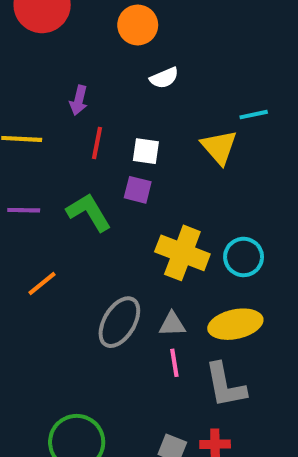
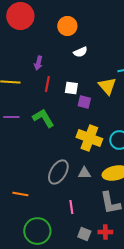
purple square: (138, 190) -> (84, 102), moved
orange line: (42, 283) -> (20, 194), moved, turned 49
pink line: (174, 363) -> (71, 207), moved

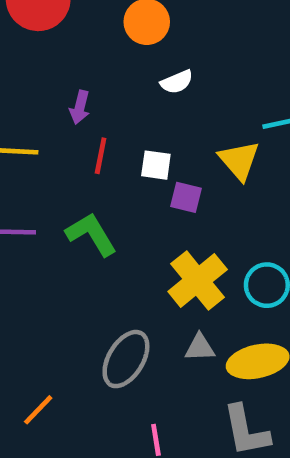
yellow cross: (89, 138) -> (198, 281), turned 30
gray triangle: (84, 173) -> (200, 347), moved
orange line: (20, 194) -> (38, 410), turned -56

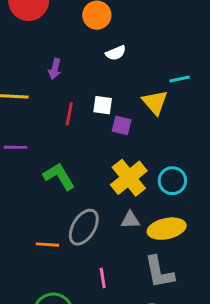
red line: (101, 156) -> (69, 114), moved
green L-shape: (91, 234) -> (59, 176), moved
orange line: (38, 410) -> (47, 245), moved, turned 50

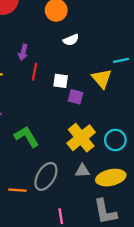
red line: (69, 114) -> (35, 72), moved

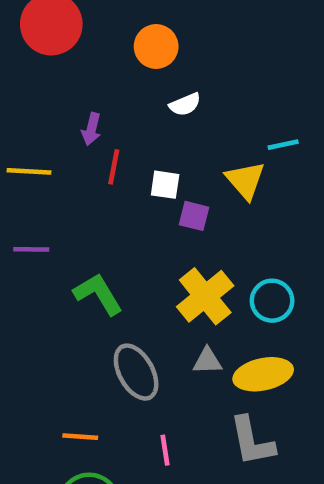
gray ellipse: (46, 176) -> (136, 372), turned -60
orange line: (17, 190) -> (80, 437), moved

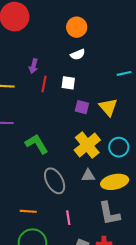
orange circle: (156, 46) -> (77, 27), moved
yellow triangle: (245, 180) -> (108, 107), moved
white square: (165, 185) -> (68, 83), moved

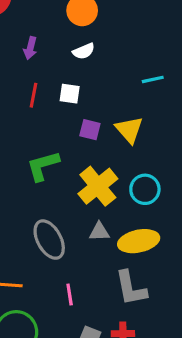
purple arrow: (34, 66) -> (30, 48), moved
green L-shape: (37, 144) -> (43, 166), moved, turned -75

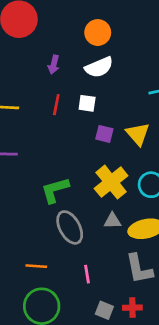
white semicircle: (84, 51) -> (99, 67), size x1.5
green L-shape: (43, 166) -> (55, 190), moved

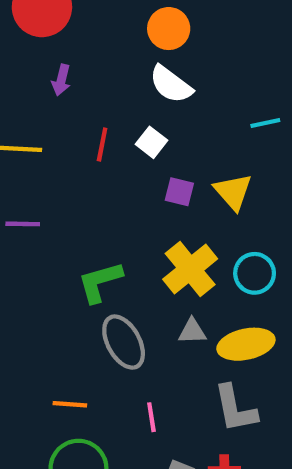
purple arrow: (54, 65) -> (61, 80), moved
white semicircle: (99, 67) -> (171, 84), turned 60
white square: (87, 103) -> (151, 142), turned 30

